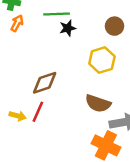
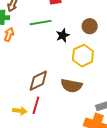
black star: (68, 28) -> (63, 35), moved
brown semicircle: (98, 103) -> (71, 86), moved

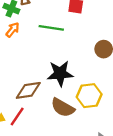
black star: (63, 35) -> (60, 73), moved, size x1.6
yellow hexagon: (83, 56) -> (89, 96), moved

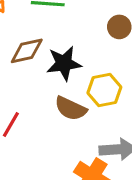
brown diamond: (28, 90) -> (27, 51), moved

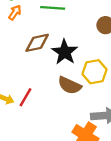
black star: (64, 63) -> (65, 52), turned -30

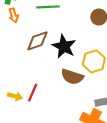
orange arrow: (15, 13) -> (14, 15), turned 136

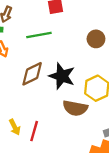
yellow arrow: (15, 96) -> (15, 127), moved, turned 56

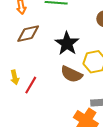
brown diamond: (32, 74) -> (28, 34), moved

